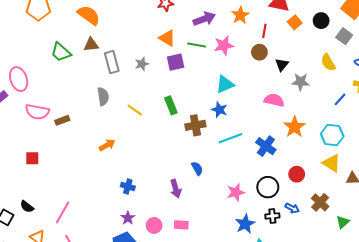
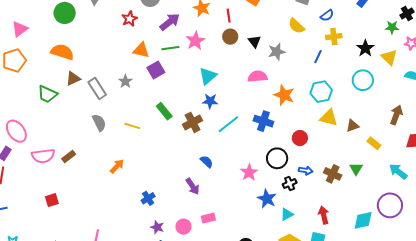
blue cross: (128, 186) -> (148, 198), turned -32
brown cross: (320, 202) -> (333, 174), moved

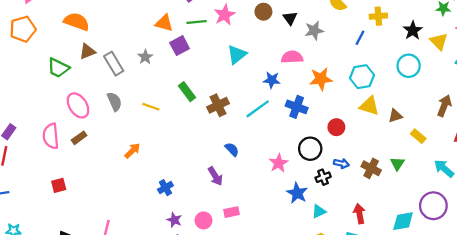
orange star: (284, 95) -> (321, 79), turned -30
blue star: (210, 101) -> (272, 80), moved
pink ellipse: (16, 131) -> (78, 105), moved
pink semicircle: (43, 156) -> (51, 136), turned 90

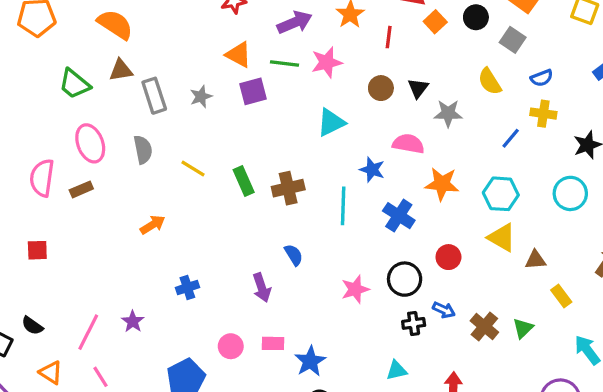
brown circle: (263, 12) -> (381, 88), moved
green rectangle: (187, 92) -> (244, 181), moved
cyan line: (258, 109) -> (343, 206), turned -65
blue star: (297, 193) -> (310, 361), moved
purple star: (174, 220) -> (133, 322), moved

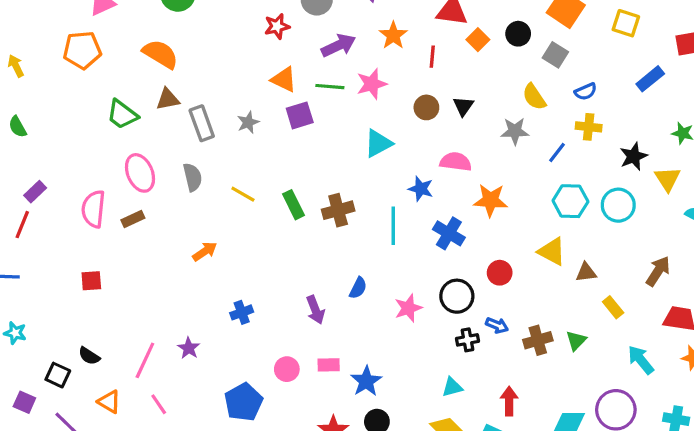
gray star: (448, 113) -> (515, 131), moved
cyan hexagon: (501, 194) -> (570, 201), moved
blue semicircle: (294, 255) -> (358, 288), moved, turned 60
brown cross: (484, 326) -> (538, 340), turned 36

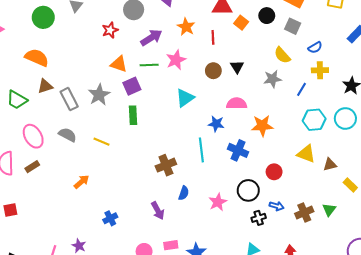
gray star: (248, 122) -> (99, 95), size x1.5
gray semicircle: (193, 177) -> (68, 135), turned -42
green rectangle: (294, 205) -> (133, 115), moved, turned 30
brown cross: (338, 210) -> (166, 165), moved

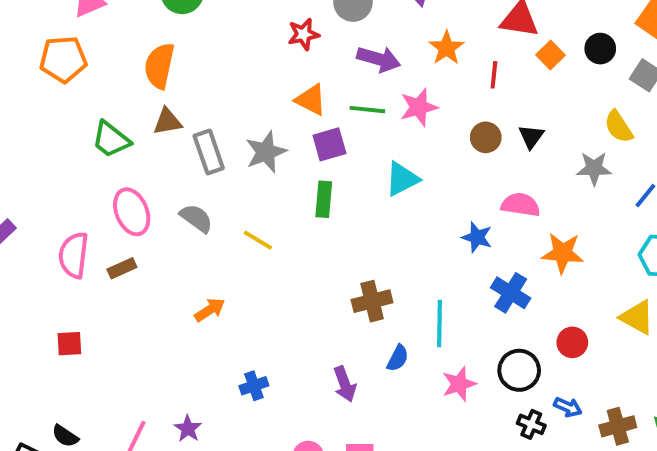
purple arrow: (151, 38) -> (379, 59), turned 40
orange semicircle: (37, 58) -> (159, 66), turned -110
cyan triangle: (185, 98) -> (402, 179), moved
cyan line: (201, 150) -> (440, 323), moved
black cross: (259, 218) -> (531, 424), turned 32

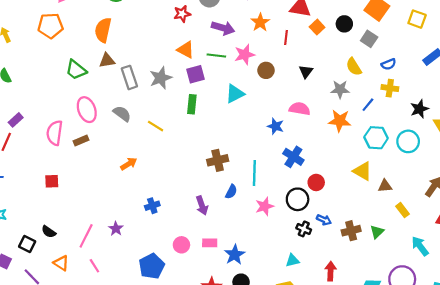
brown circle: (486, 137) -> (266, 70), moved
orange star: (563, 253) -> (340, 121), moved
red circle: (572, 342) -> (316, 182), moved

